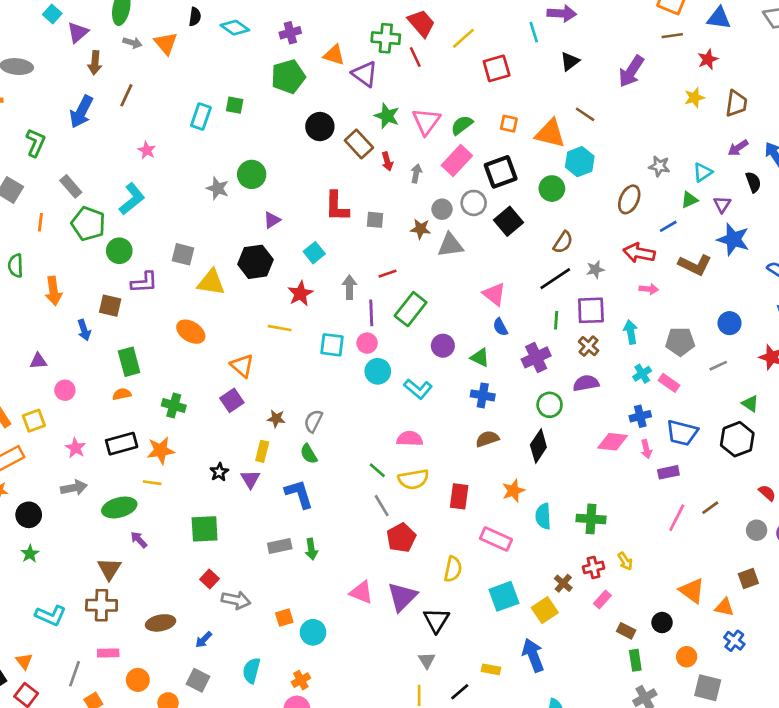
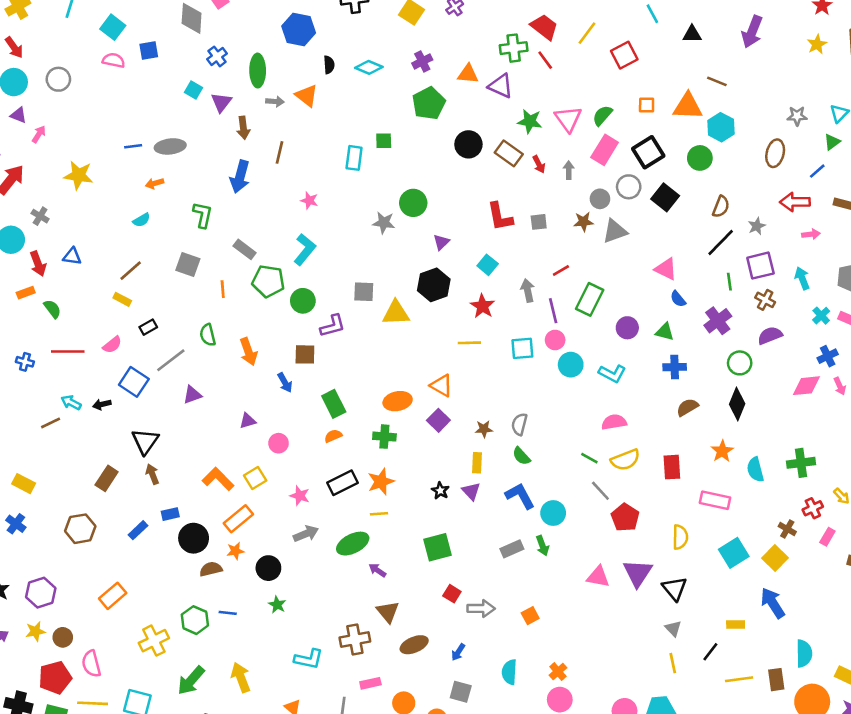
black triangle: (570, 61) -> (692, 34), turned 48
orange ellipse: (191, 332) -> (398, 401), moved, turned -32
brown triangle: (109, 569) -> (388, 612), moved
cyan circle: (313, 632) -> (553, 513), moved

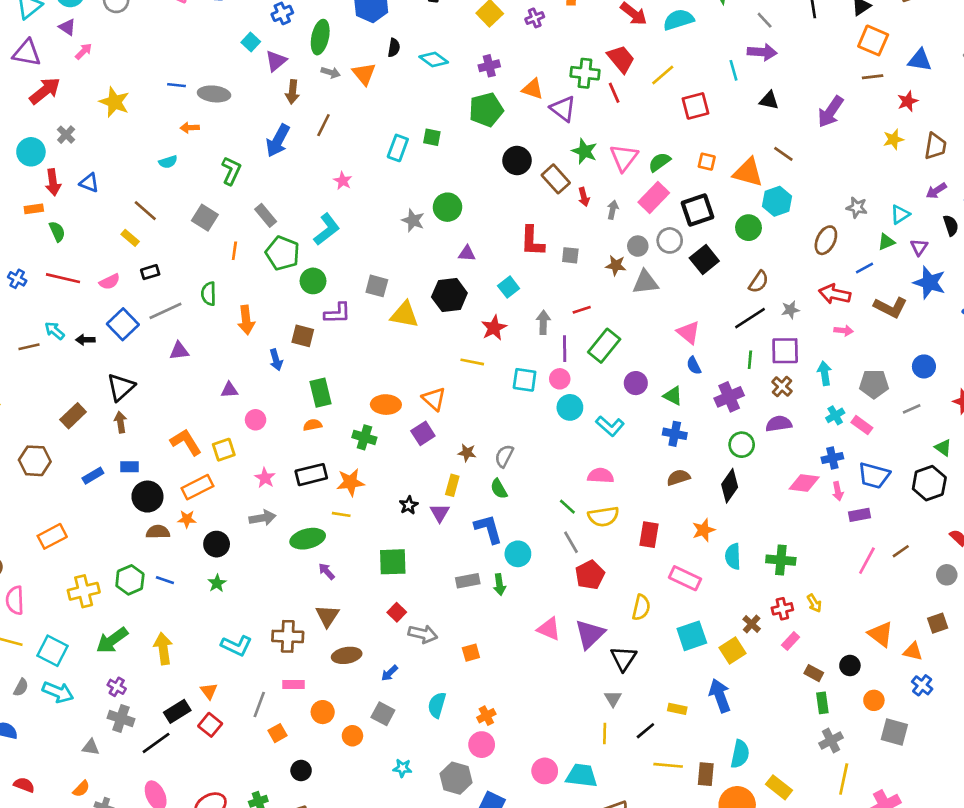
purple triangle: (441, 242) -> (467, 253), turned 36
brown line: (131, 271) -> (145, 211), turned 70

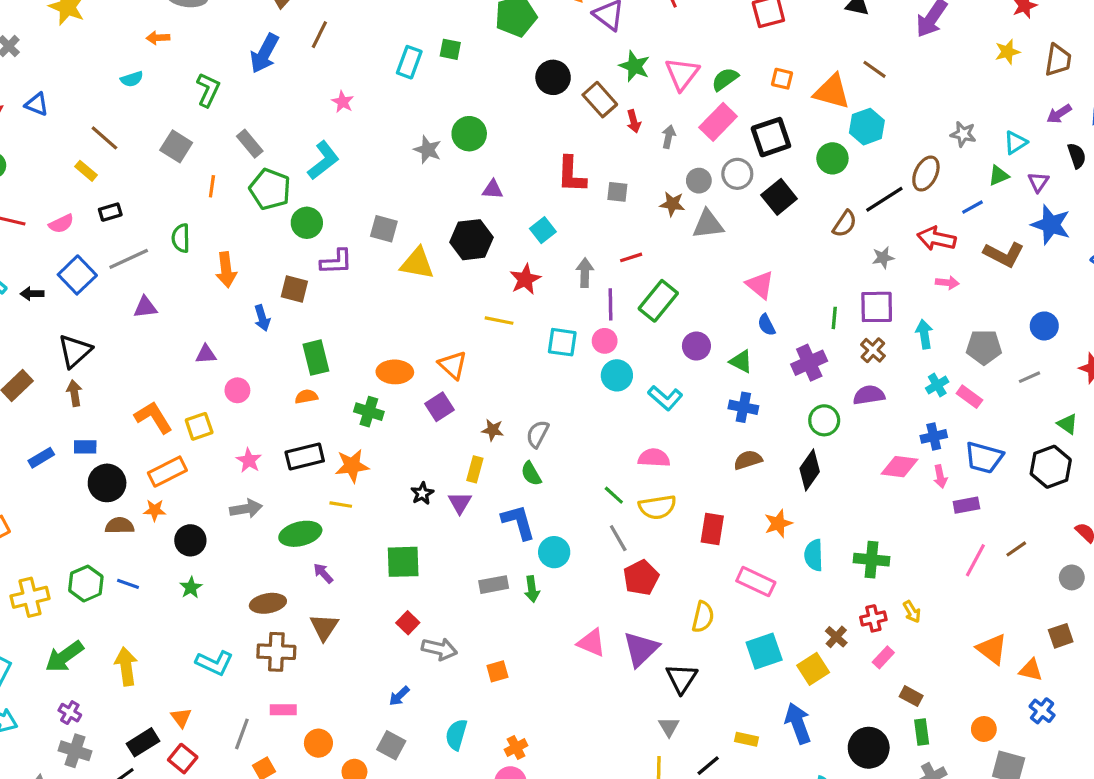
black line: (750, 318) -> (884, 199), moved
brown ellipse: (347, 655) -> (268, 603), moved
black circle: (850, 666) -> (869, 748), moved, size x1.6

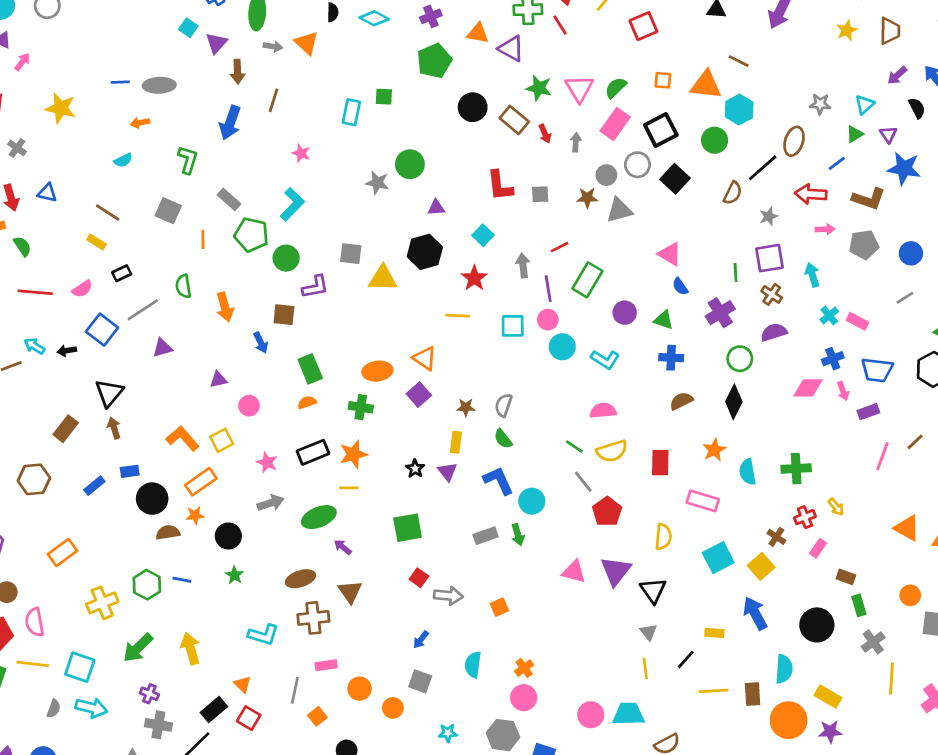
gray pentagon: (984, 347) -> (864, 245), moved

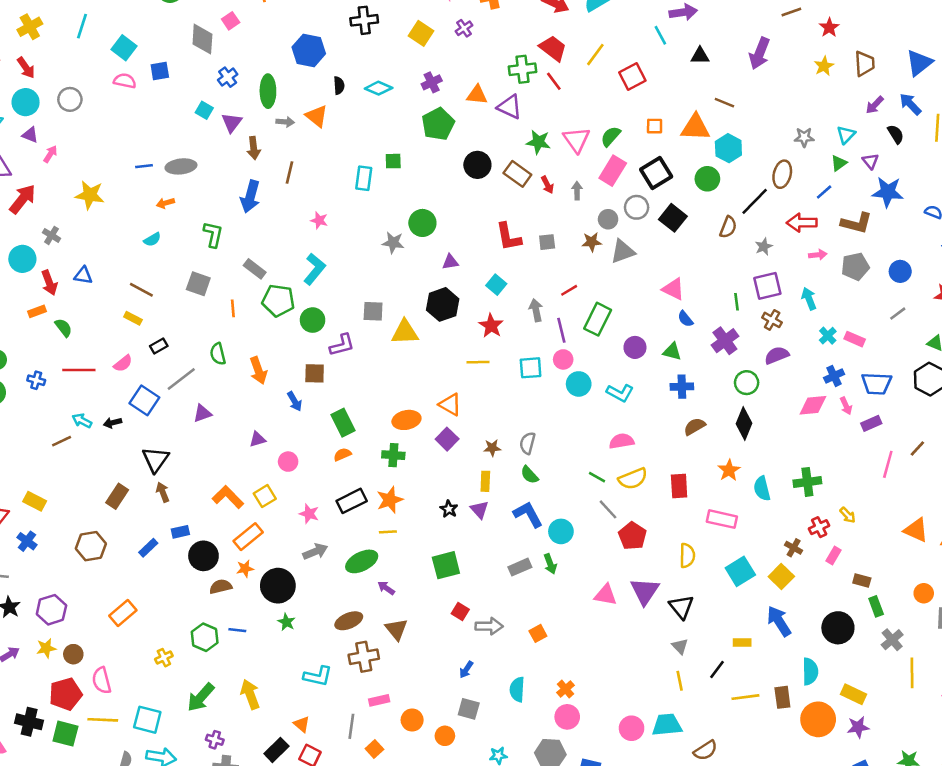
black circle: (228, 536) -> (278, 586), size x1.4
yellow cross: (102, 603) -> (164, 658), size x0.6

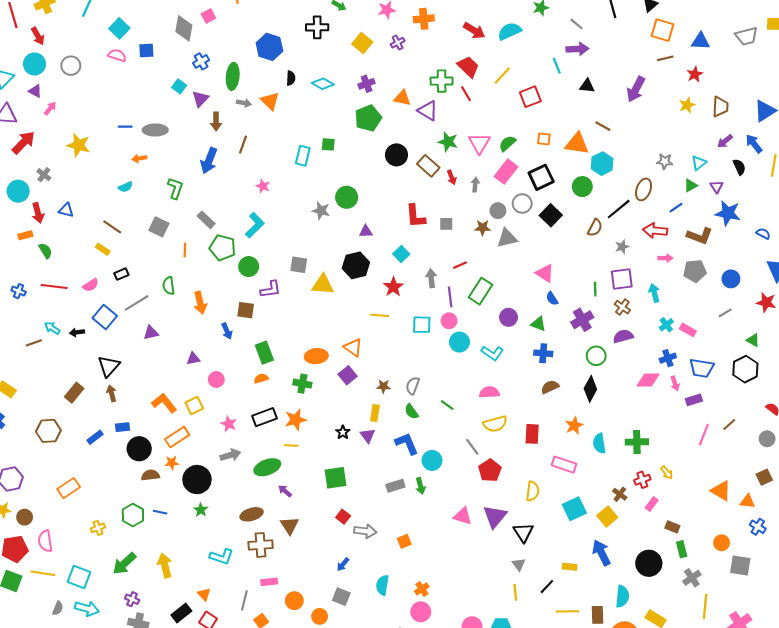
green line: (597, 477) -> (447, 405), moved

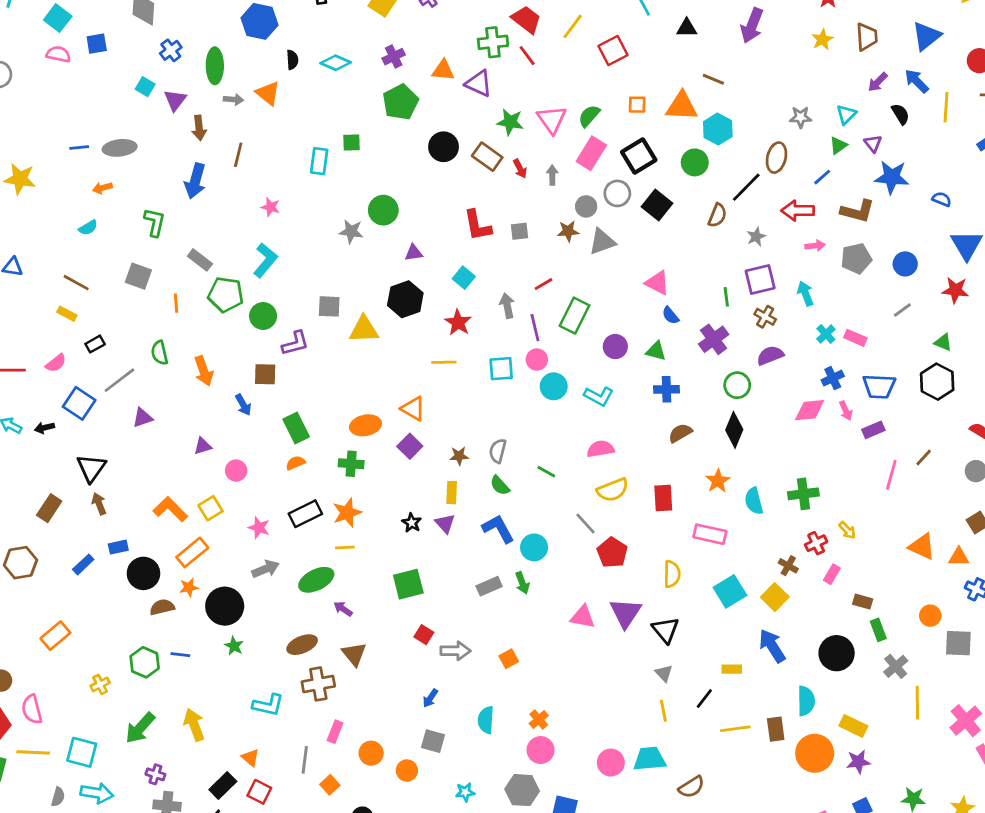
pink rectangle: (269, 582) -> (335, 732), turned -56

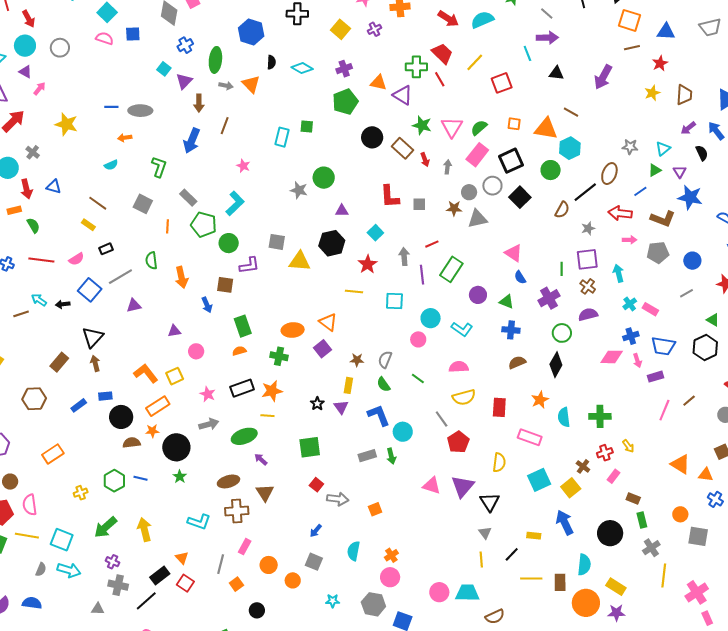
pink circle: (537, 360) -> (418, 339), moved

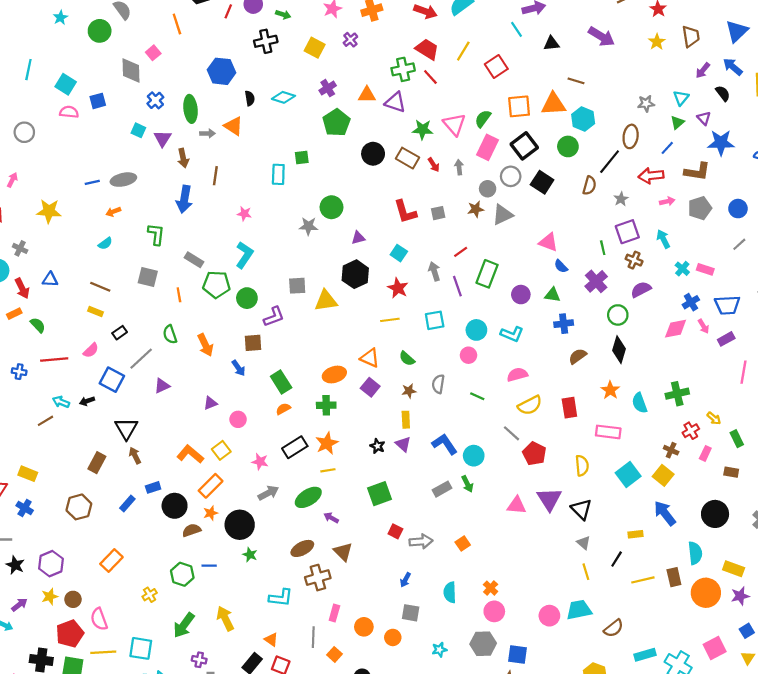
purple arrow: (603, 77) -> (602, 37), turned -75
orange square: (514, 124) -> (519, 106), size x1.6
green semicircle: (384, 384) -> (407, 359), moved
green rectangle: (642, 520) -> (737, 439), moved

